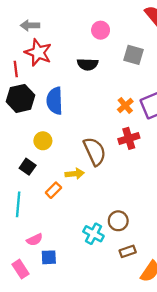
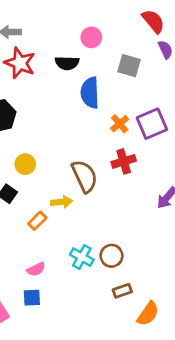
black semicircle: (88, 64) -> (67, 63), moved
blue semicircle: (55, 101) -> (90, 93), moved
cyan cross: (93, 234) -> (82, 257), moved
pink semicircle: (35, 240) -> (36, 269), moved

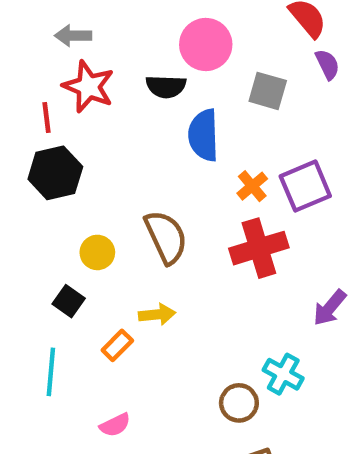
pink circle: (91, 37) -> (206, 44), size x1.5
red cross: (124, 161) -> (259, 248), size x1.4
brown semicircle: (85, 176) -> (166, 237), moved
cyan cross: (82, 257) -> (283, 374), moved

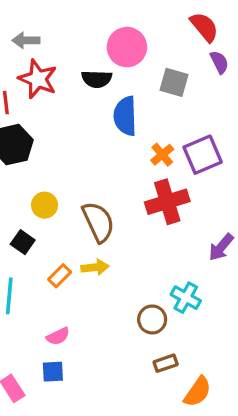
brown semicircle: (166, 237) -> (98, 222), moved
yellow arrow: (157, 314) -> (95, 267), moved

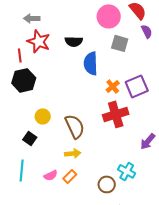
pink circle: (127, 47) -> (109, 16), moved
orange rectangle: (60, 276) -> (70, 176), moved
pink semicircle: (58, 336) -> (51, 175), moved

